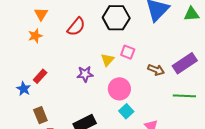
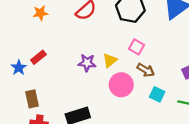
yellow triangle: (108, 60) -> (110, 60), moved
brown arrow: (156, 70) -> (146, 70), moved
cyan square: (126, 111) -> (157, 94), moved, turned -32

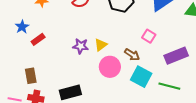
pink square: (137, 47) -> (149, 36), moved
blue star: (19, 68) -> (22, 27), moved
cyan square: (157, 94) -> (141, 77), size x1.5

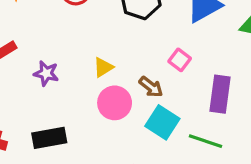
purple star: (81, 46) -> (46, 73), moved
purple rectangle: (176, 56) -> (220, 94), turned -65

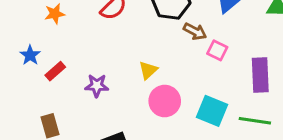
brown arrow: (151, 87) -> (195, 31), moved

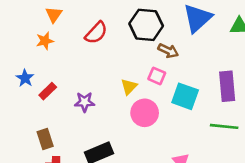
pink square: (217, 50) -> (157, 76), moved
cyan square: (212, 111) -> (185, 96), moved

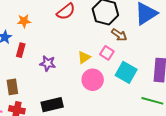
orange star: (45, 41) -> (24, 21), moved
red rectangle: (48, 91) -> (21, 50), turned -40

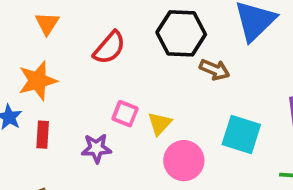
orange star: (24, 21) -> (38, 81), size x1.5
pink square: (107, 53) -> (125, 114), moved

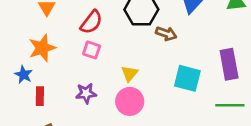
pink square: (125, 114) -> (92, 50), moved
red rectangle: (43, 135) -> (40, 96), moved
pink circle: (184, 161) -> (130, 101), moved

